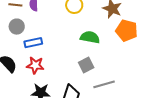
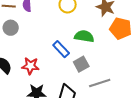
blue rectangle: (33, 43) -> (61, 49), moved, turned 60

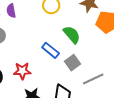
green semicircle: (84, 36) -> (72, 35), turned 48

